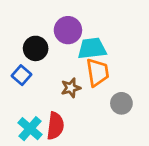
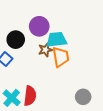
brown star: (71, 88) -> (45, 50), moved
gray circle: (121, 103) -> (83, 97), moved

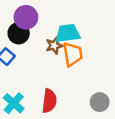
purple circle: (39, 26) -> (26, 17), moved
red semicircle: (30, 96) -> (49, 101), moved

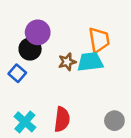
cyan trapezoid: (68, 33) -> (90, 62), moved
orange trapezoid: (73, 54) -> (99, 40), moved

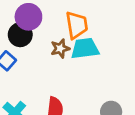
orange trapezoid: (99, 40) -> (77, 25), moved

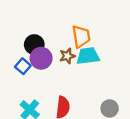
purple circle: (28, 17) -> (41, 58), moved

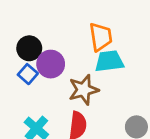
black circle: (34, 45) -> (29, 48), moved
brown star: (67, 56) -> (84, 90), moved, size x1.5

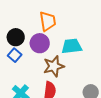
orange trapezoid: (101, 37) -> (48, 21), moved
purple circle: (51, 64) -> (40, 43), moved

